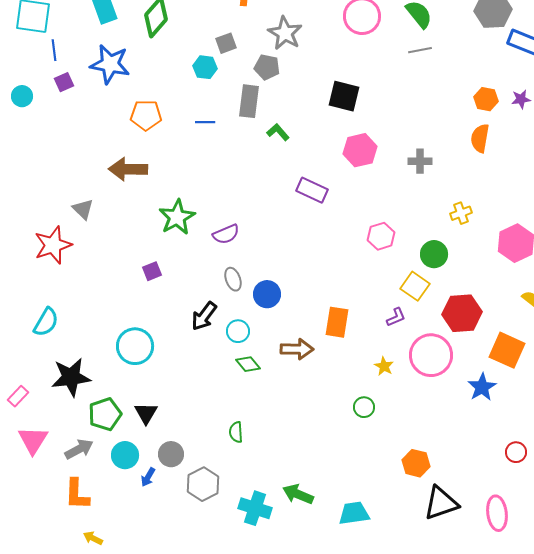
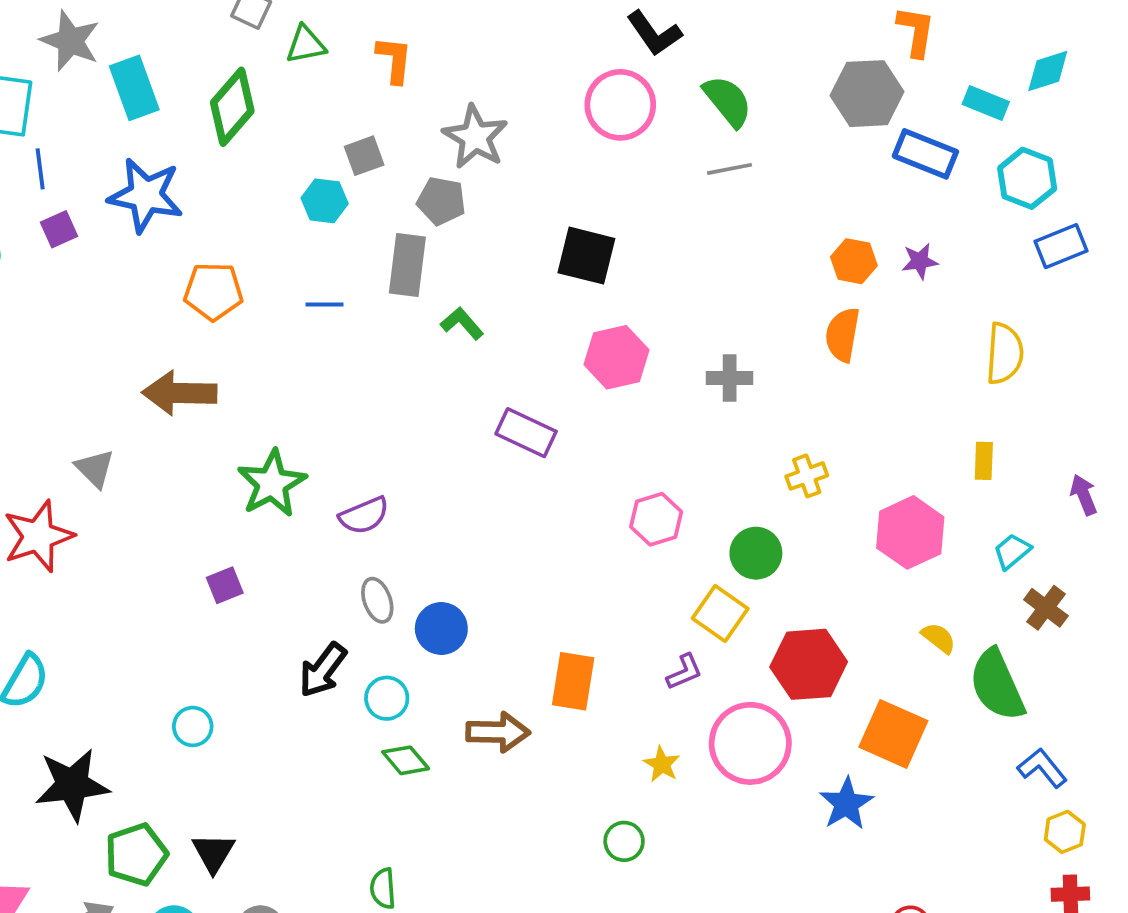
cyan circle: (135, 346) -> (193, 726), size x0.6

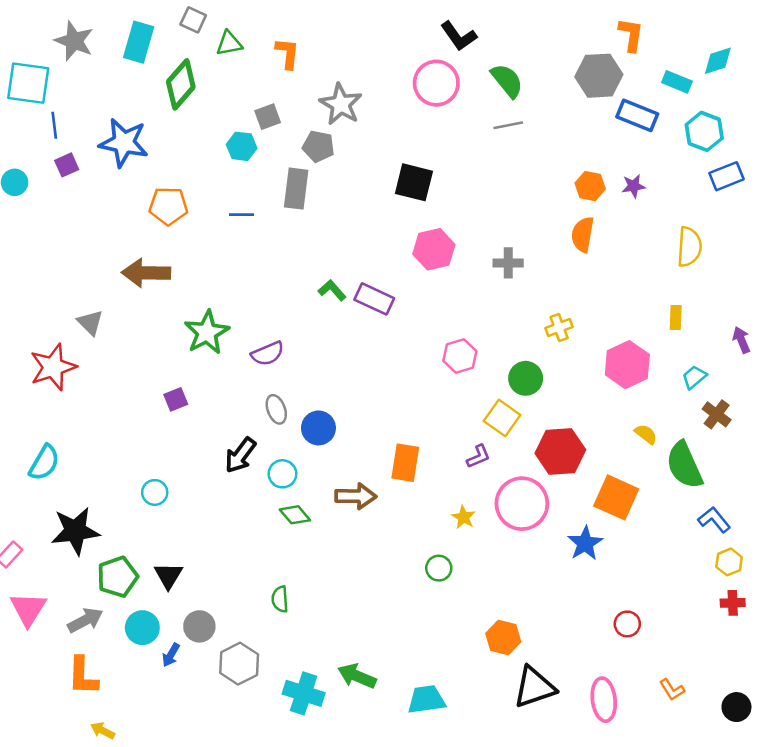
cyan rectangle: (134, 88) -> (139, 42), moved, turned 36
green L-shape: (462, 323) -> (332, 290), moved

